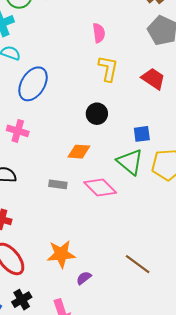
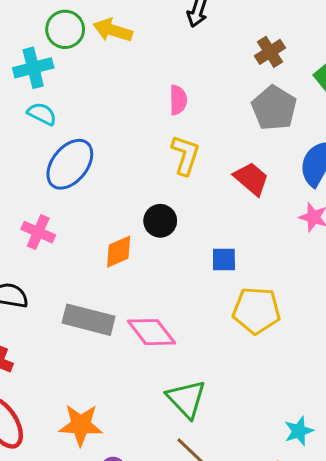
orange diamond: (79, 152) -> (119, 252), moved, turned -35
green triangle: (130, 162) -> (186, 399), moved
gray rectangle: (58, 184) -> (89, 320), size x1.8

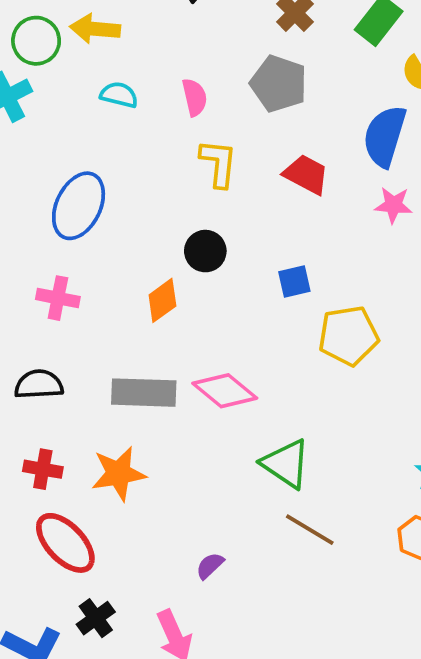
gray pentagon: (274, 108) -> (279, 84), moved
cyan semicircle: (42, 114) -> (119, 95), moved
orange star: (81, 425) -> (118, 474), moved

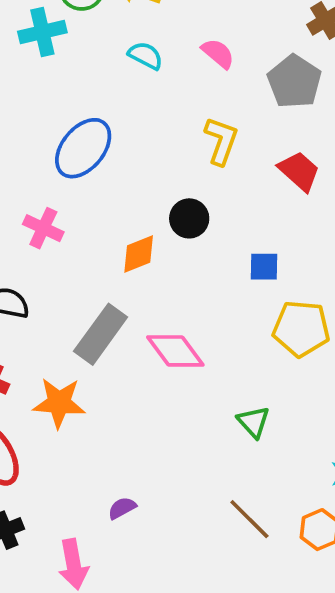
pink semicircle: (195, 97) -> (218, 53), moved, turned -51
gray rectangle: (144, 393) -> (101, 334), turned -70
green triangle: (286, 464) -> (253, 422), moved, size x0.7
brown line: (310, 530) -> (249, 519), moved

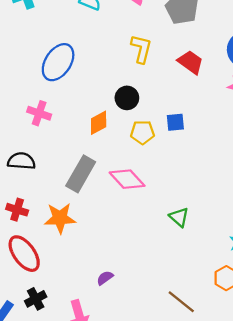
yellow pentagon: (301, 329) -> (142, 132), moved, size x0.7
brown line: (249, 519) -> (181, 302), moved

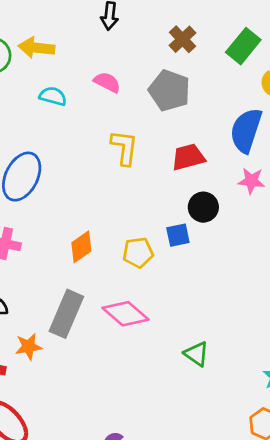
red trapezoid: (190, 62) -> (188, 157), turned -44
black circle: (127, 98) -> (203, 207), moved
orange star: (60, 218) -> (29, 347), moved, size x0.7

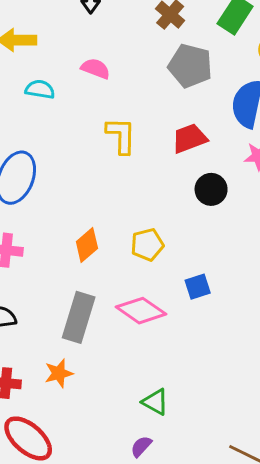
gray pentagon: (169, 90) -> (190, 66), moved
blue square: (178, 235) -> (198, 287), moved
orange star: (29, 347) -> (59, 373), moved
green triangle: (196, 354) -> (155, 402), moved

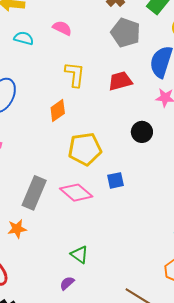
black circle: (211, 189) -> (142, 132), moved
orange diamond: (87, 245) -> (58, 110), moved
yellow pentagon: (147, 245) -> (85, 149), size x1.5

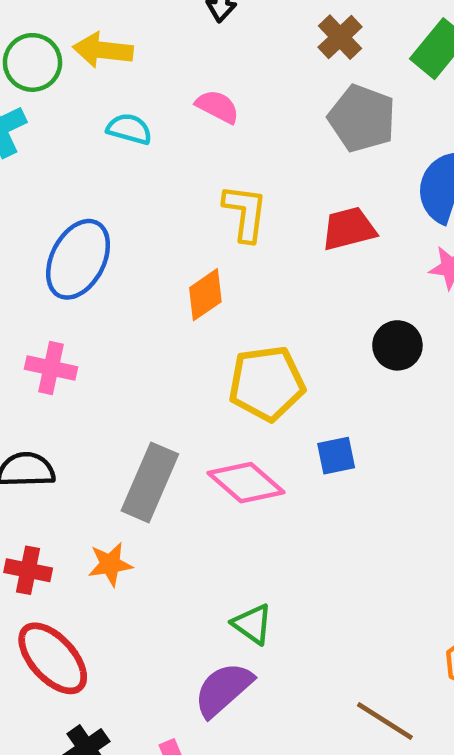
purple semicircle: (67, 283) -> (223, 689), size x1.8

